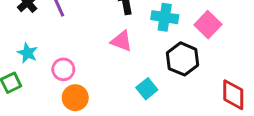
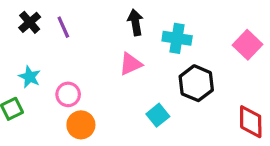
pink square: (208, 25) -> (248, 45), moved
pink triangle: (121, 41) -> (131, 64), turned -45

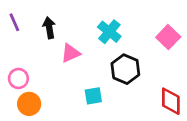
black arrow: (135, 22) -> (49, 28), moved
cyan cross: (177, 38) -> (109, 32), turned 30
cyan square: (158, 115) -> (93, 96), turned 30

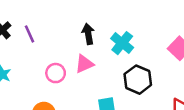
black arrow: (49, 28) -> (88, 34), moved
pink circle: (18, 78) -> (56, 73), moved

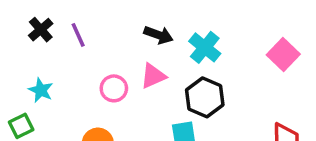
black arrow: (88, 34) -> (158, 35), turned 120
black hexagon: (138, 80) -> (205, 97), moved

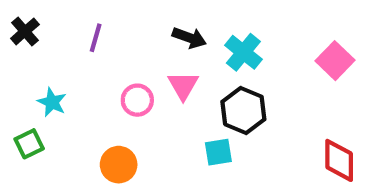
black cross: (41, 30) -> (25, 31), moved
purple line: (78, 35) -> (96, 38), turned 40
pink triangle: (153, 76) -> (183, 86), turned -36

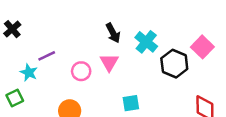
purple line: (96, 38) -> (47, 56), moved, turned 48
black arrow: (189, 38) -> (113, 33), turned 42
black hexagon: (243, 110) -> (174, 64), moved

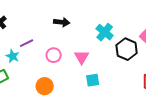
black arrow: (113, 33) -> (62, 22), moved, turned -56
pink triangle: (109, 62) -> (82, 57), moved

